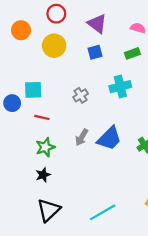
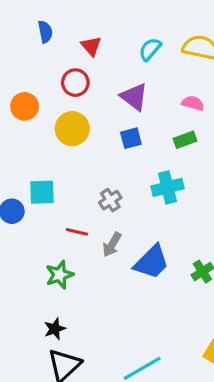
red line: (42, 117) -> (77, 232), moved
gray arrow: (82, 137) -> (112, 245), moved
black star: (43, 175) -> (55, 329), moved

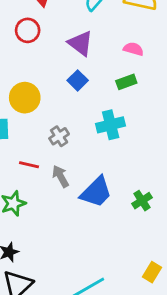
yellow circle: (72, 129) -> (25, 98), moved
blue square: (131, 138) -> (78, 80), turned -30
gray arrow: (112, 245) -> (60, 176), turned 120

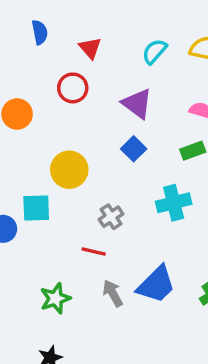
red line: (29, 165) -> (94, 251), moved
gray arrow: (60, 176) -> (113, 293), moved

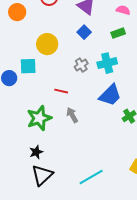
gray cross: (111, 217) -> (81, 65), moved
blue trapezoid: (156, 285) -> (110, 95), moved
green star: (55, 298) -> (39, 118), size x1.4

